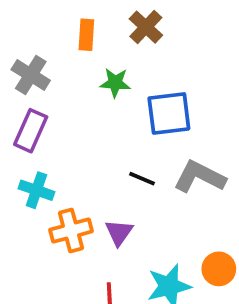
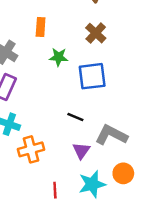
brown cross: (146, 27) -> (96, 33), moved
gray L-shape: (200, 177) -> (111, 135), moved
purple triangle: (119, 232) -> (81, 151), moved

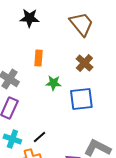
black line: (75, 117) -> (39, 137), moved, turned -64

